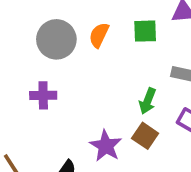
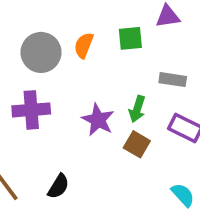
purple cross: (43, 95) -> (31, 110), size x1.4
purple star: (106, 146) -> (98, 120), moved

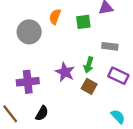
orange semicircle: (84, 45) -> (55, 17), moved
purple cross: (31, 110) -> (28, 82), moved

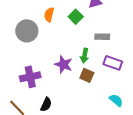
green square: (83, 22) -> (76, 17), turned -32

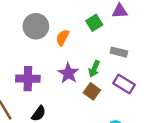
orange semicircle: (49, 15) -> (62, 38), moved

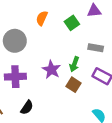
gray circle: (36, 26) -> (15, 41), moved
orange semicircle: (62, 38) -> (42, 18), moved

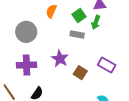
gray rectangle: (96, 48) -> (77, 34), moved
green arrow: (74, 64) -> (96, 22), moved

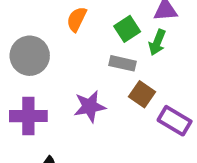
purple star: (60, 59) -> (90, 106), turned 30
brown square: (80, 73) -> (142, 94), moved

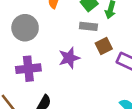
brown square: (142, 94) -> (104, 46), turned 35

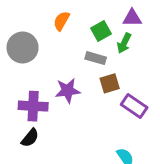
purple cross: (28, 69) -> (33, 106), moved

